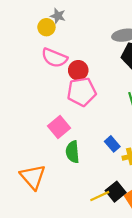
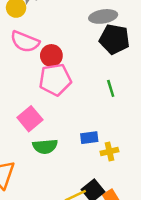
blue rectangle: (112, 144) -> (89, 138), turned -56
green semicircle: (73, 152) -> (45, 146), turned -90

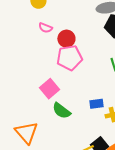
pink semicircle: (25, 42) -> (45, 28), size x0.6
green semicircle: (45, 146) -> (61, 111), turned 42

